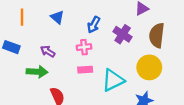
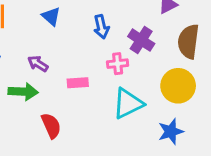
blue arrow: (94, 25) -> (101, 27), turned -42
pink cross: (84, 47) -> (118, 64), moved
pink rectangle: (85, 70) -> (78, 83), moved

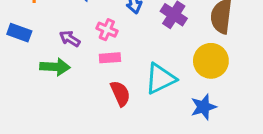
pink cross: (118, 64) -> (107, 30), moved, turned 30
red semicircle: (51, 126) -> (120, 94), moved

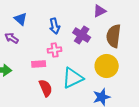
pink cross: (107, 30) -> (55, 50), moved, turned -32
purple arrow: (70, 39) -> (12, 38), moved

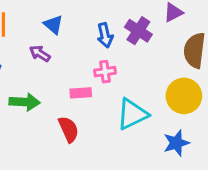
purple cross: (82, 35) -> (138, 31), moved
red semicircle: (46, 88) -> (69, 129), moved

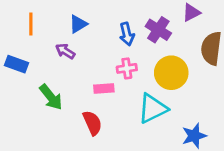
blue triangle: (53, 25) -> (78, 24), turned 48
yellow circle: (184, 96) -> (171, 73), moved
green arrow: (25, 102) -> (51, 97), turned 48

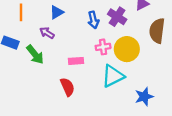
pink cross: (127, 68) -> (103, 47), moved
green arrow: (51, 97) -> (35, 54), moved

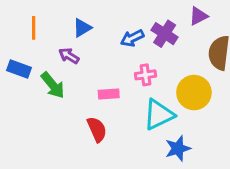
blue arrow: (93, 20) -> (132, 38), turned 77
yellow circle: (127, 49) -> (194, 93), moved
blue star: (144, 97) -> (178, 148), moved

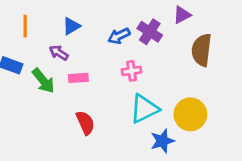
yellow circle: (194, 93) -> (190, 114), moved
pink rectangle: (109, 94) -> (78, 78), moved

